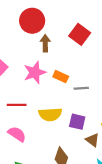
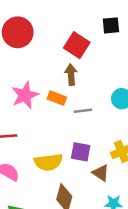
brown arrow: (45, 43) -> (71, 75), moved
yellow semicircle: (50, 114) -> (48, 162), moved

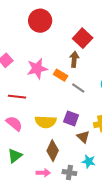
gray line: (83, 111) -> (78, 88), turned 32

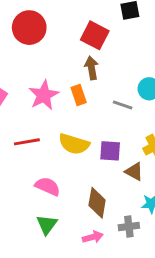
orange rectangle: (61, 75) -> (79, 95), turned 56
gray line: (78, 88) -> (123, 105), moved
yellow semicircle: (46, 122) -> (74, 144), moved, turned 30
pink semicircle: (14, 124) -> (48, 186), moved

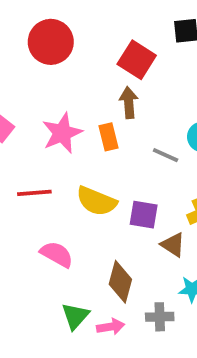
green triangle: (47, 224) -> (75, 316), moved

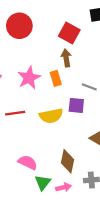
yellow semicircle: (96, 201) -> (51, 116), turned -30
purple square: (144, 215) -> (76, 105), moved
pink semicircle: (57, 254) -> (28, 162), moved

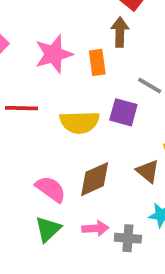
brown diamond: (68, 161) -> (95, 179), moved, turned 45
pink semicircle: (28, 162) -> (51, 189), moved
pink arrow: (63, 187) -> (95, 228), moved

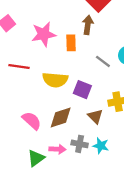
purple square: (123, 112) -> (82, 90), moved
green triangle: (48, 229) -> (36, 158), moved
gray cross: (128, 238) -> (80, 144), moved

